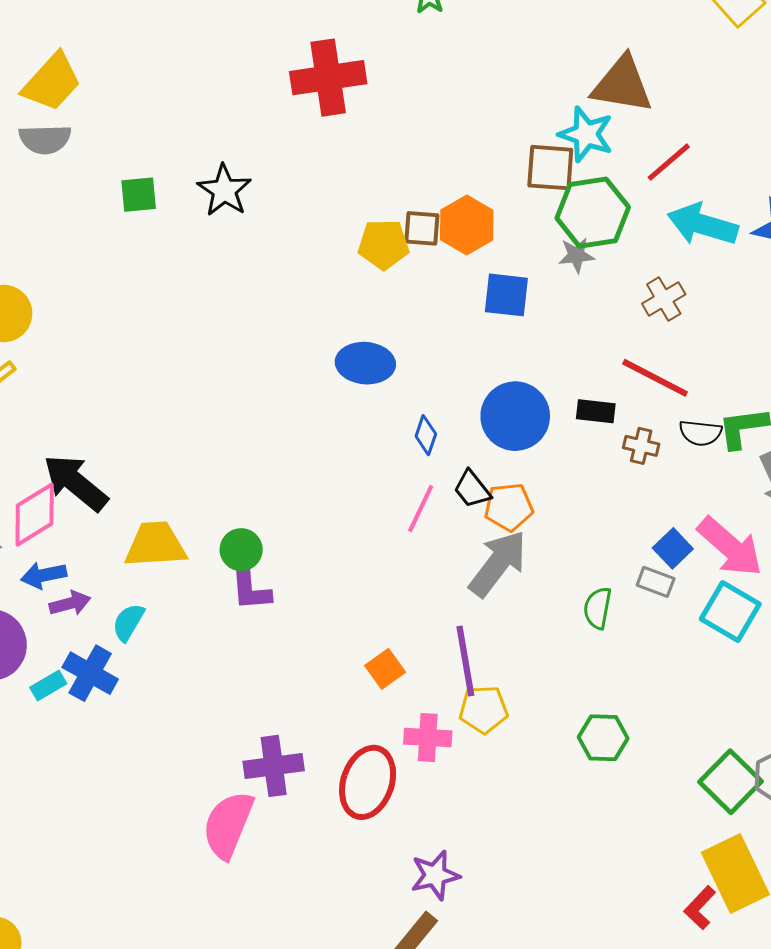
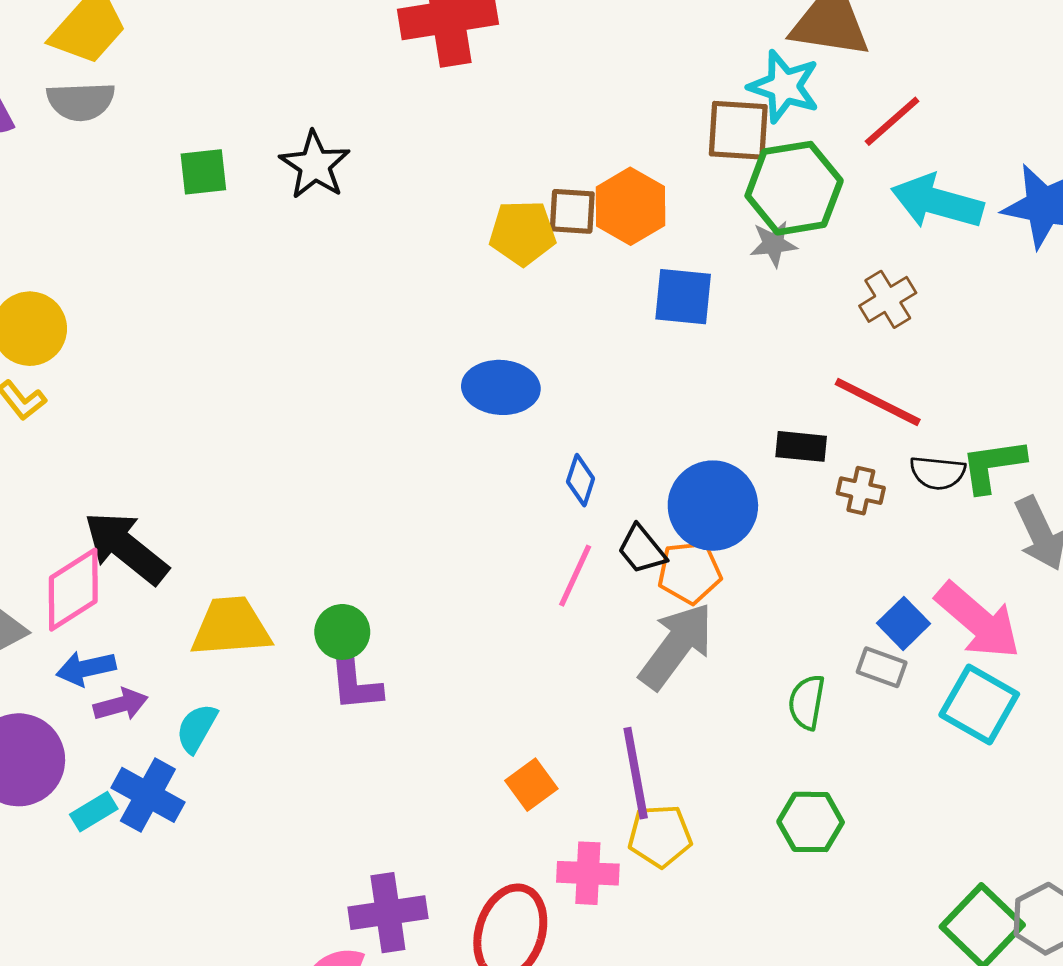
blue circle: (515, 416) -> (713, 506), moved
green hexagon: (603, 738) -> (811, 822), moved

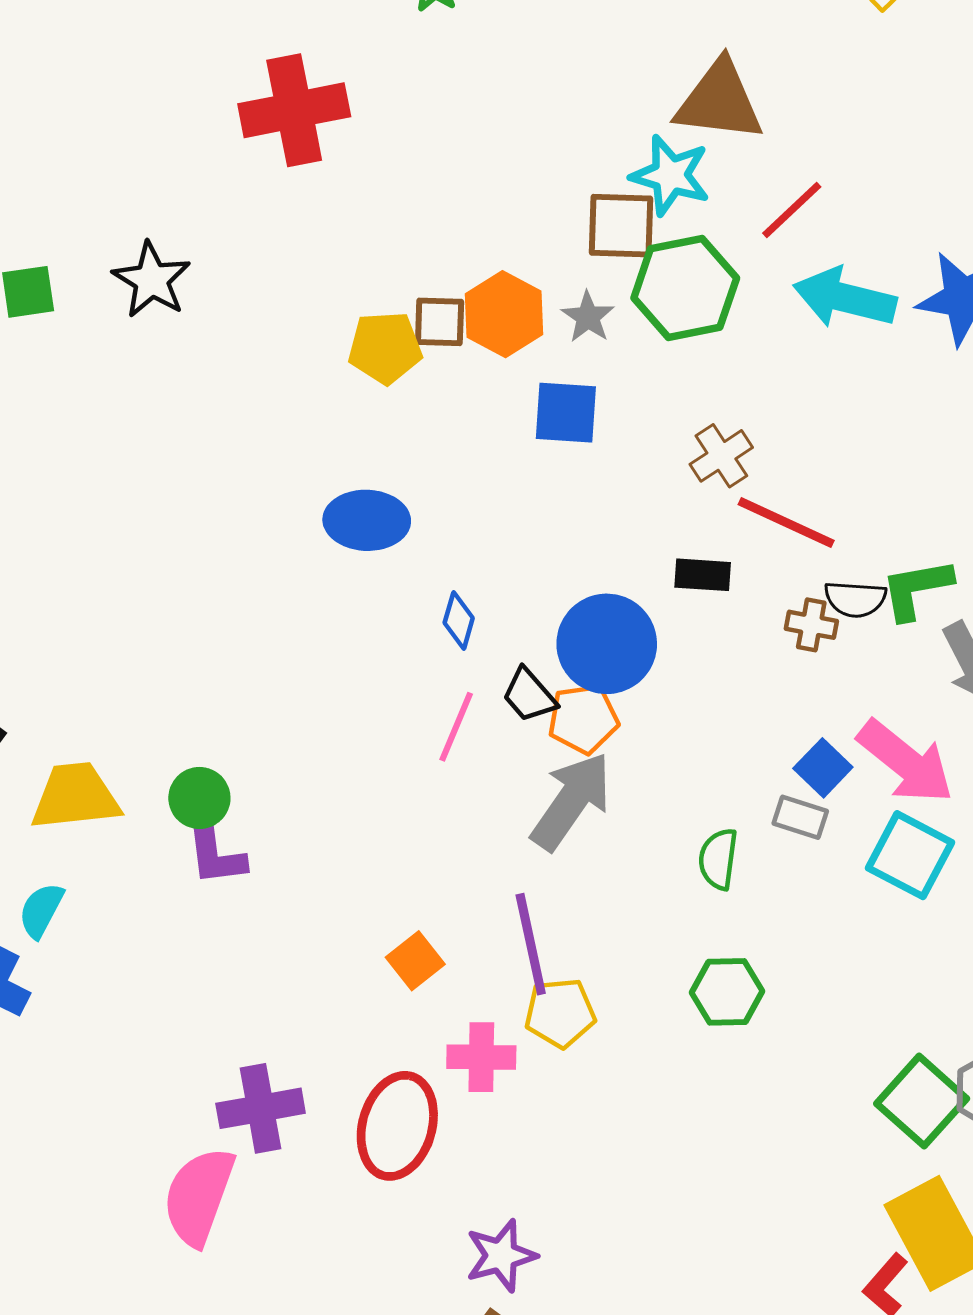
gray star: (773, 244) -> (588, 317), moved, turned -30
brown cross: (888, 299) -> (721, 456), moved
brown cross: (861, 491) -> (811, 625), moved

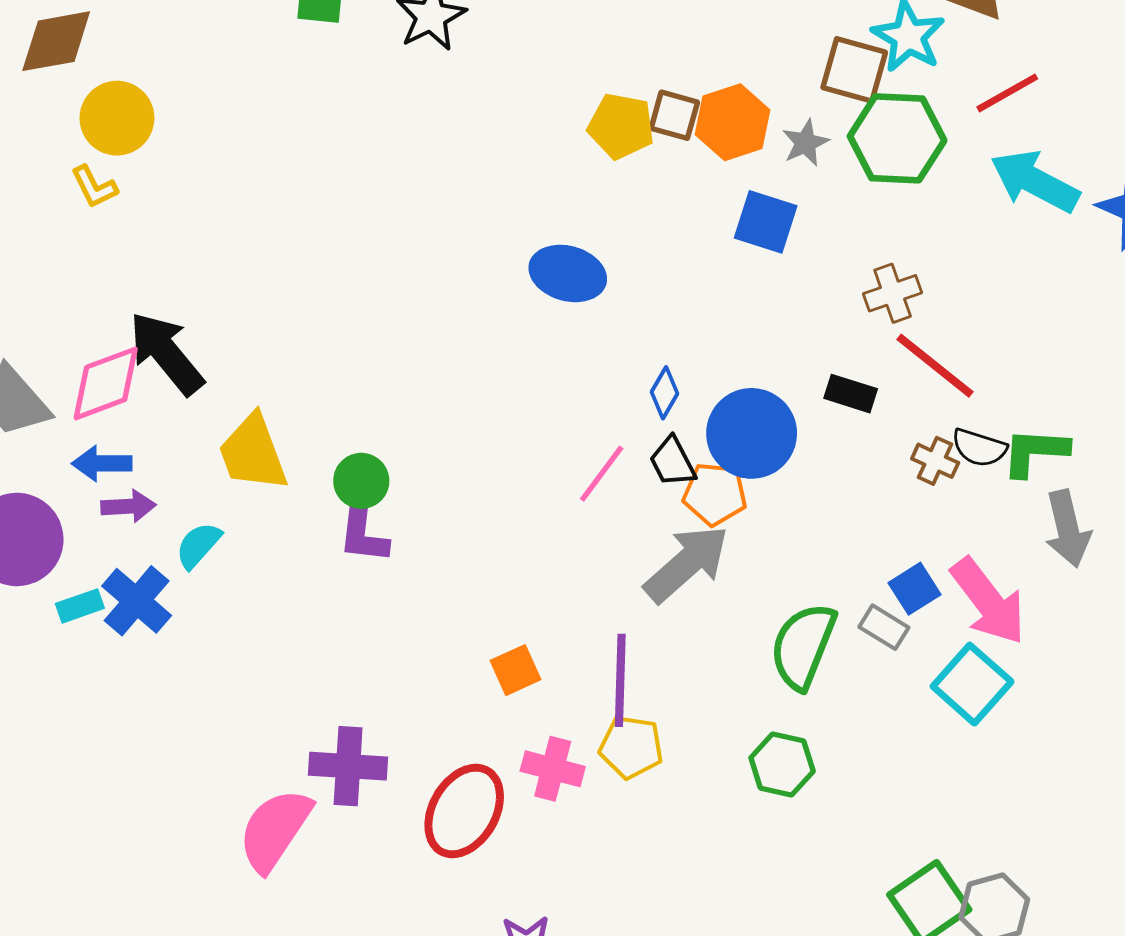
blue diamond: (459, 620) -> (665, 393), moved
yellow trapezoid: (75, 796) -> (253, 453), turned -118
green semicircle: (718, 859) -> (803, 646), size x1.6

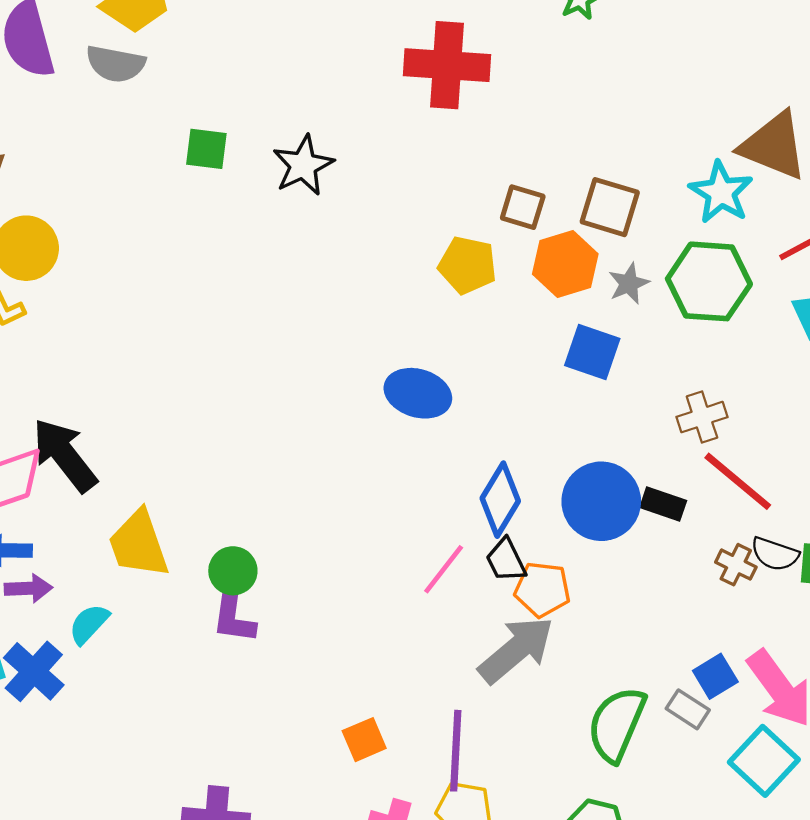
brown square: (854, 70) -> (610, 207), moved
brown square: (674, 115) -> (523, 207), moved
blue diamond: (665, 393) -> (500, 500), size x1.6
blue circle: (752, 433) -> (601, 501), moved

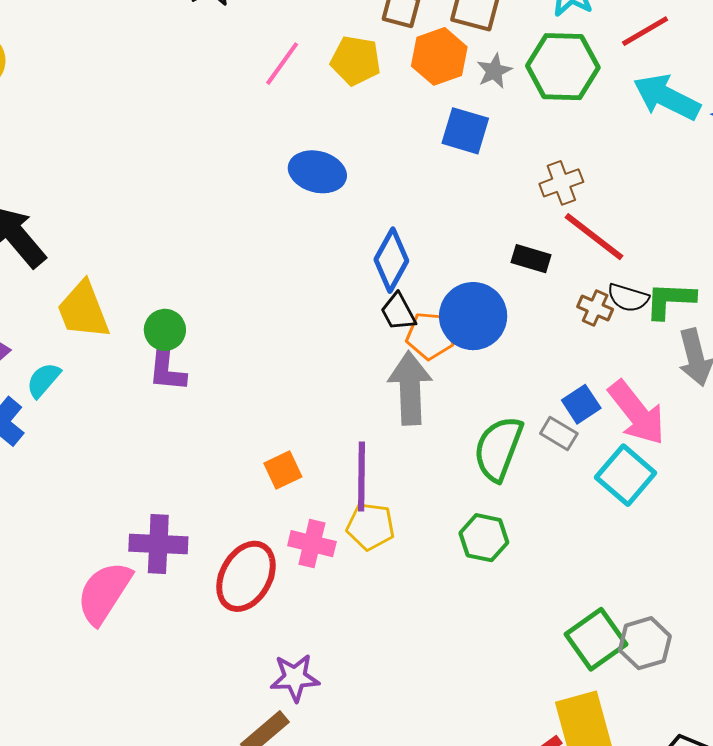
blue circle: (601, 501) -> (473, 316), moved
pink line: (444, 569) -> (282, 64), moved
gray arrow: (516, 650) -> (410, 388), turned -50

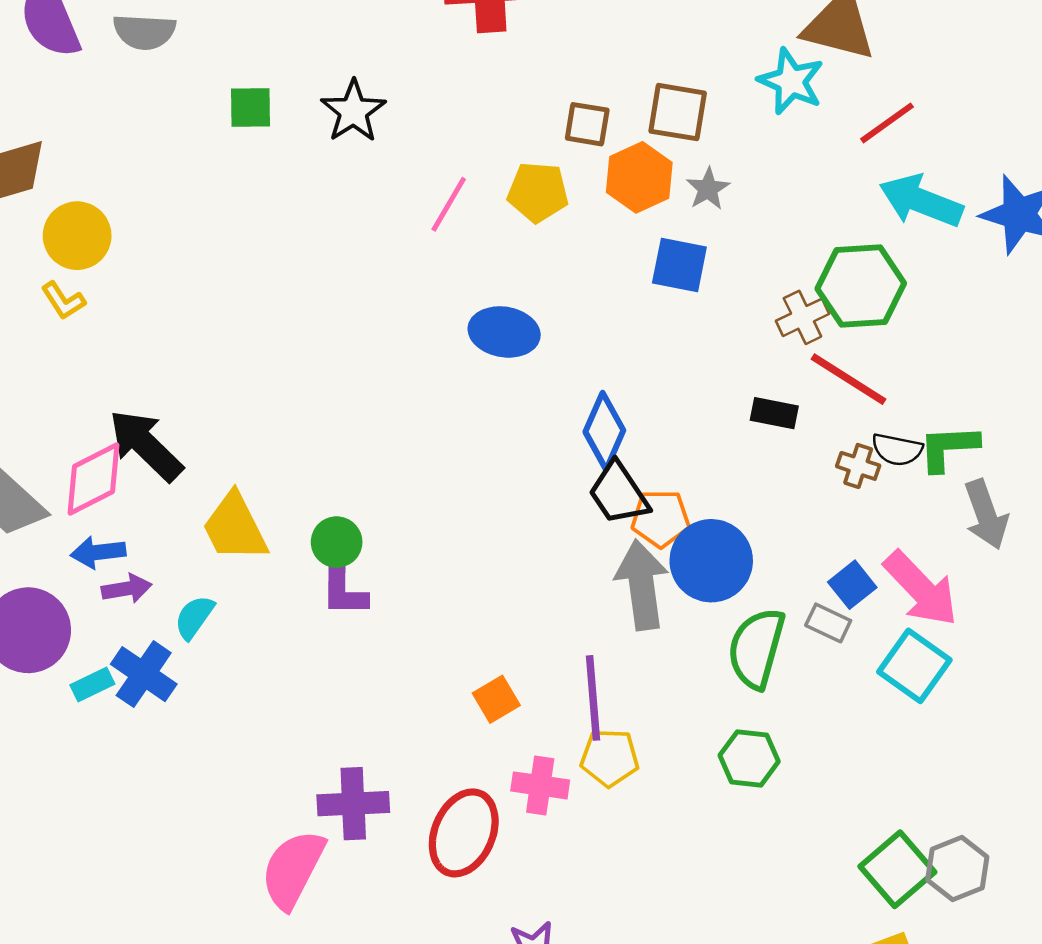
green hexagon: (563, 67) -> (861, 286), moved
black trapezoid: (398, 312) -> (619, 493), size x1.4
blue circle: (473, 316) -> (711, 561), moved

